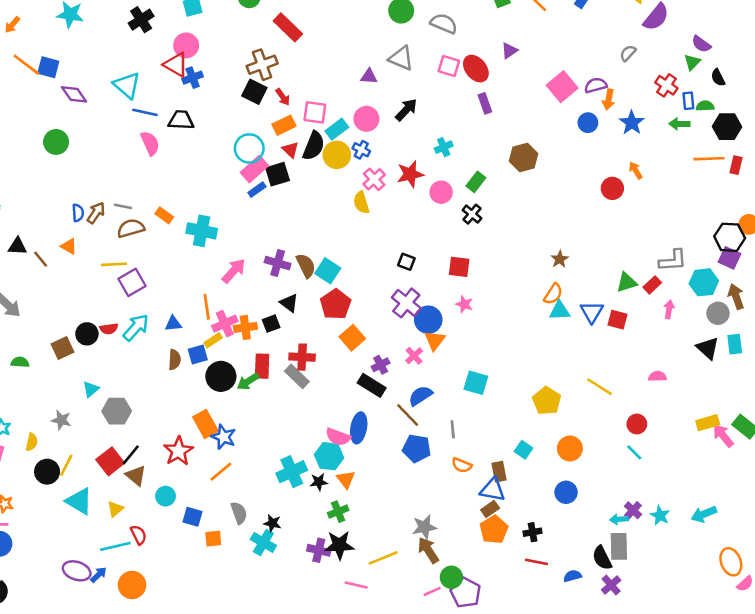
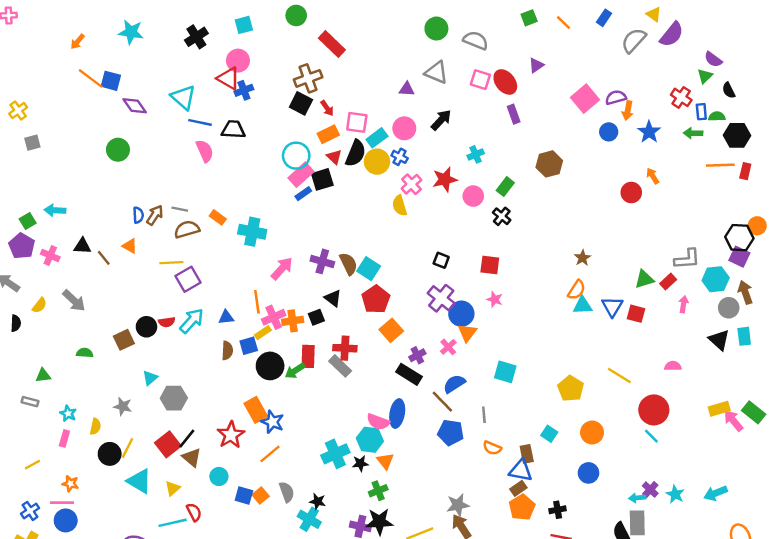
gray semicircle: (628, 53) -> (634, 40), moved, size x1.6
red circle: (637, 424) -> (654, 410), size x1.6
orange square: (213, 539) -> (261, 495), moved, turned -35

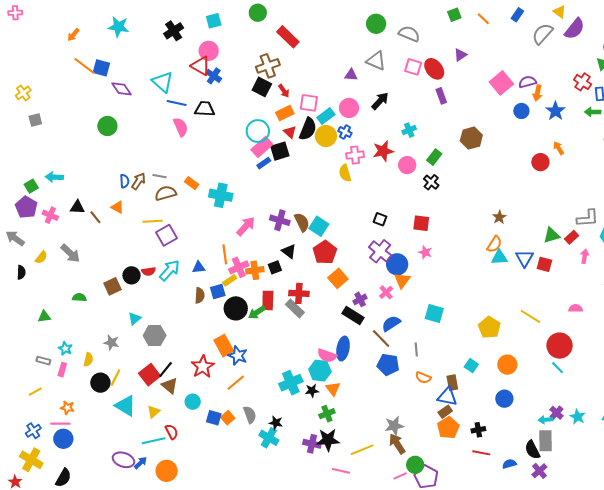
blue cross: (244, 90) -> (214, 76), turned -35
pink cross: (411, 184) -> (355, 155), turned 36
gray rectangle: (30, 402) -> (43, 361), moved

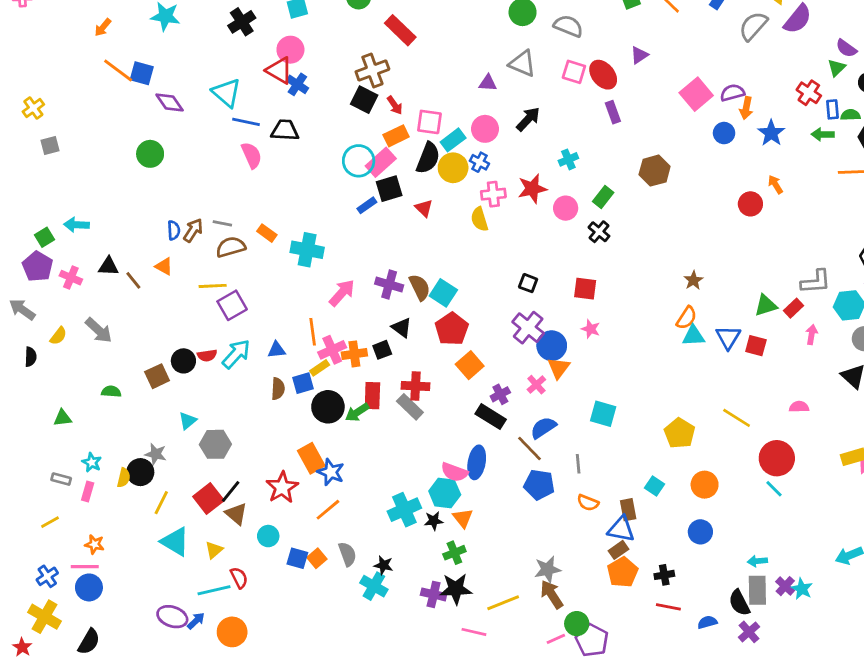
red triangle: (290, 132) -> (424, 208), moved
pink rectangle: (262, 147) -> (381, 162), moved
black circle: (100, 383) -> (140, 472), moved
purple cross: (557, 413) -> (785, 586), moved
cyan star: (578, 417) -> (802, 589), moved

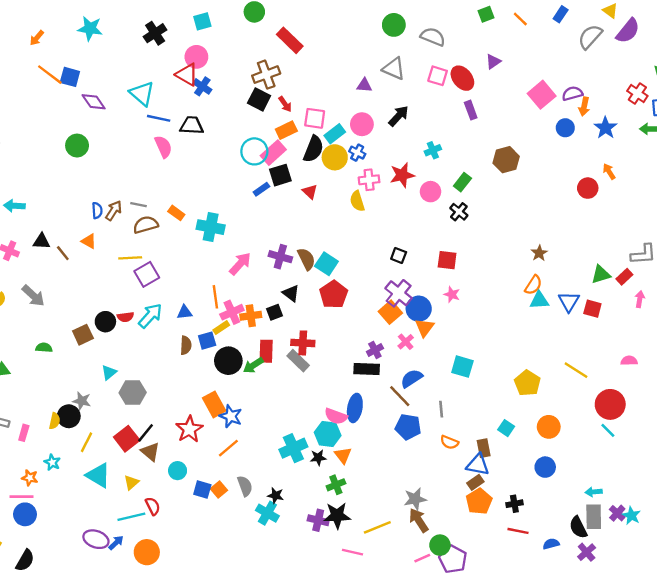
orange square: (470, 365) -> (390, 312), moved
black rectangle: (491, 417) -> (367, 369), turned -30
cyan star: (92, 462) -> (52, 462), moved

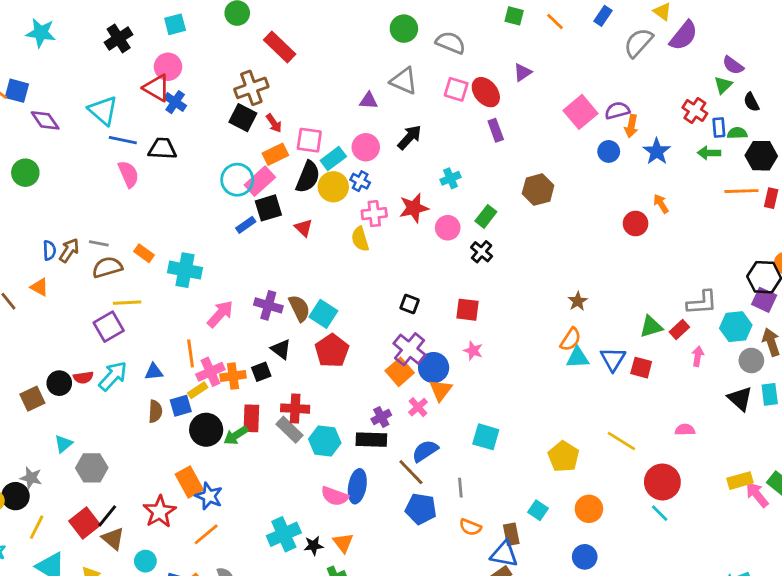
green square: (486, 14) -> (514, 16), turned 35
yellow line: (130, 258) -> (127, 303), moved
cyan hexagon: (328, 434) -> (325, 441), moved

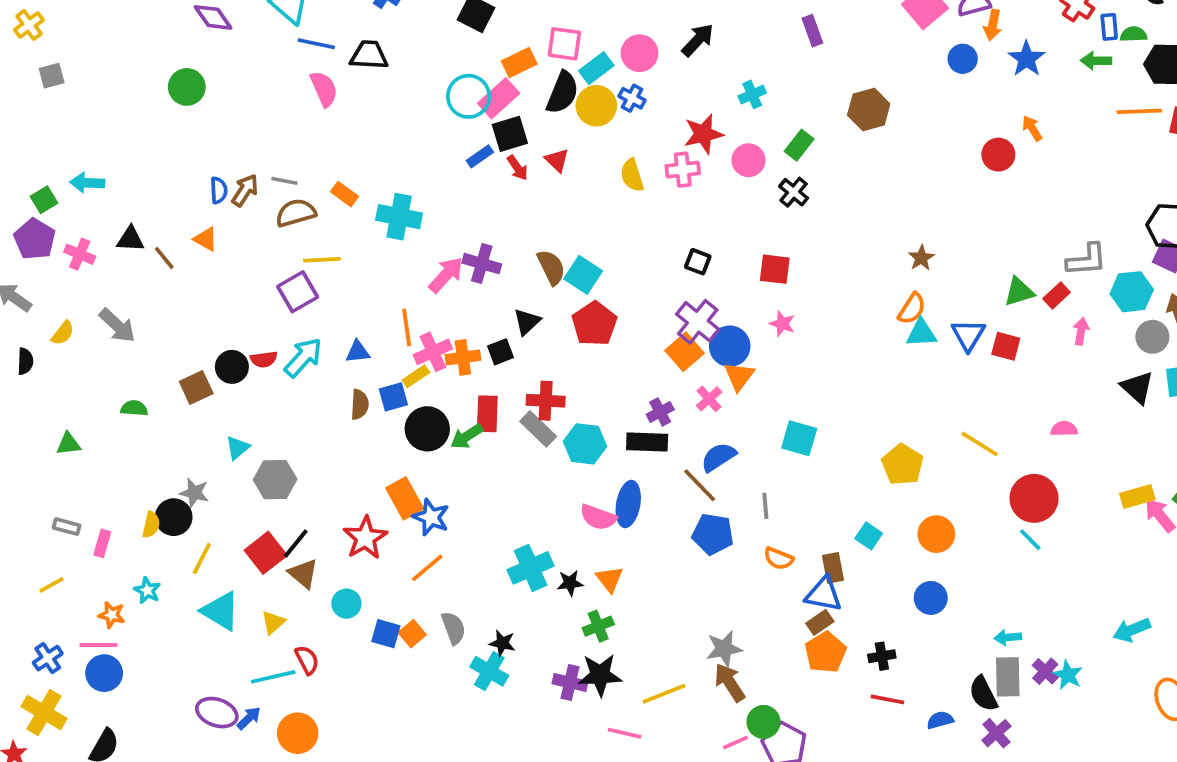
red arrow: (274, 123) -> (517, 168), moved
pink cross: (374, 214) -> (683, 170), moved
purple cross: (268, 305) -> (482, 264), moved
black triangle: (281, 349) -> (527, 322), turned 40

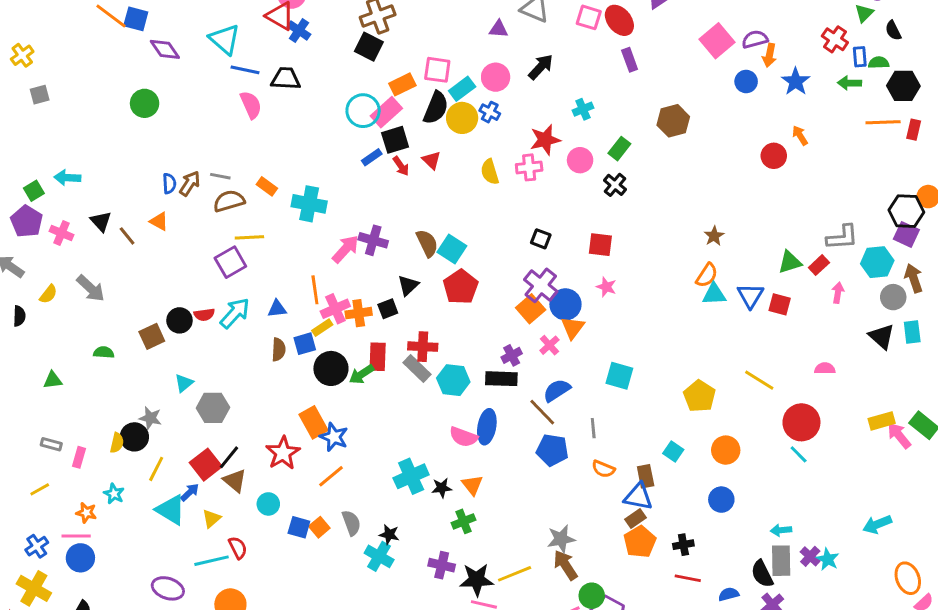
black triangle: (130, 239) -> (101, 221), turned 45
black star: (600, 675) -> (477, 580), moved
blue arrow: (249, 718) -> (190, 492), moved

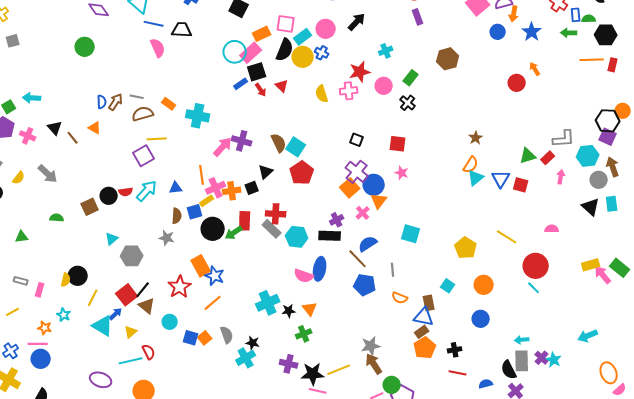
cyan triangle: (714, 294) -> (476, 178), turned -36
gray star: (150, 418) -> (167, 238), moved
cyan cross: (379, 556) -> (246, 358), turned 30

